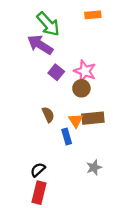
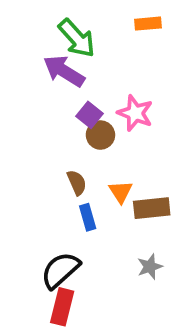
brown circle: (81, 88) -> (100, 135), moved
brown rectangle: (93, 118) -> (152, 208), moved
blue rectangle: (67, 136) -> (88, 217), moved
black semicircle: (38, 170) -> (60, 270), size x1.6

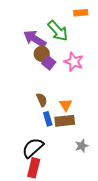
green arrow: (77, 38) -> (58, 31), moved
brown circle: (100, 135) -> (42, 54), moved
brown rectangle: (152, 208) -> (65, 121), moved

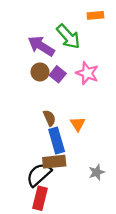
brown circle: (42, 54) -> (40, 72), moved
blue rectangle: (48, 119) -> (57, 140), size x1.5
brown rectangle: (65, 121) -> (54, 162), moved

